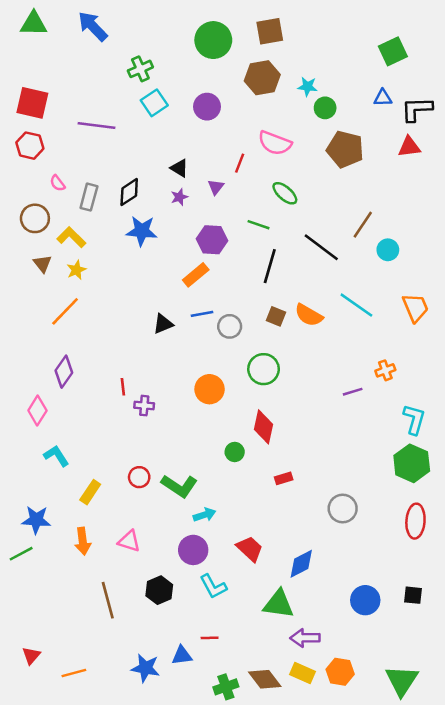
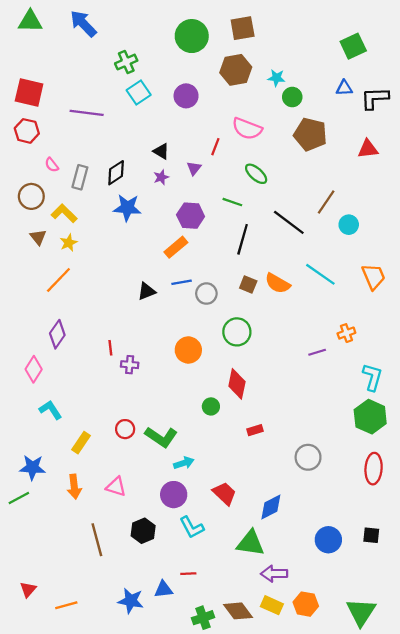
red triangle: (409, 147) -> (368, 149), moved

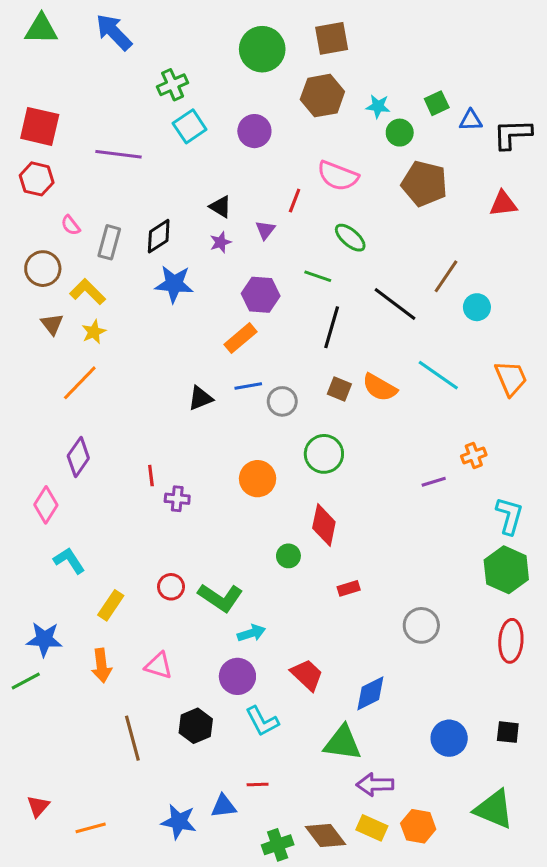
green square: (353, 46) -> (437, 103), moved, size x0.7
green triangle: (361, 612) -> (494, 809), moved, turned -40

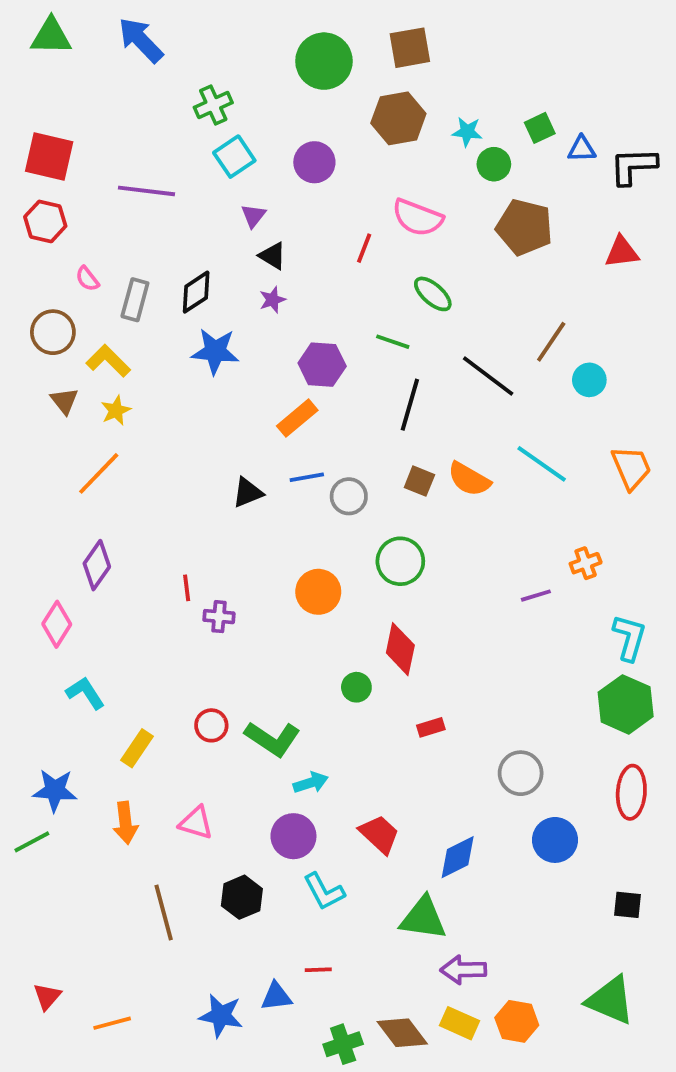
purple triangle: (265, 230) -> (253, 216), moved
blue circle: (449, 738) -> (555, 840), moved

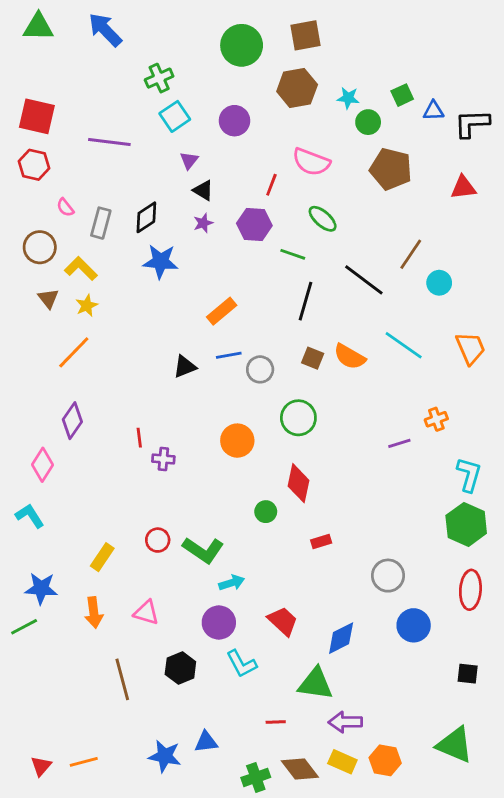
purple hexagon: (322, 365) -> (254, 224), moved
cyan L-shape: (85, 693) -> (30, 516), moved
red line: (318, 970) -> (276, 722), moved
red triangle: (47, 996) -> (41, 766), moved

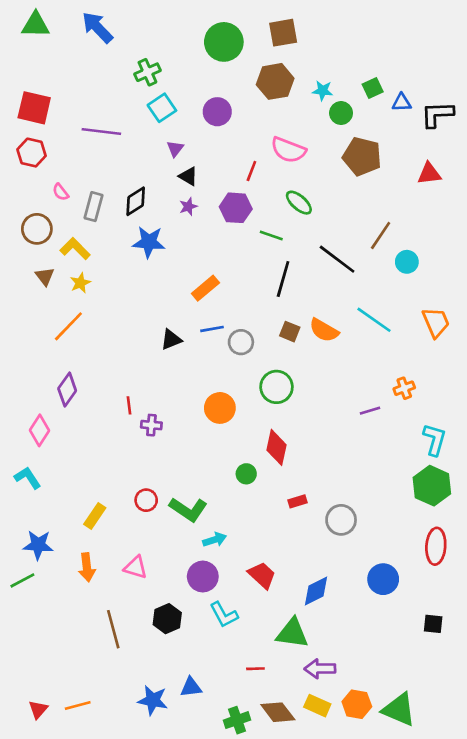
gray circle: (388, 576) -> (341, 520), moved
green triangle: (455, 745) -> (399, 709), moved

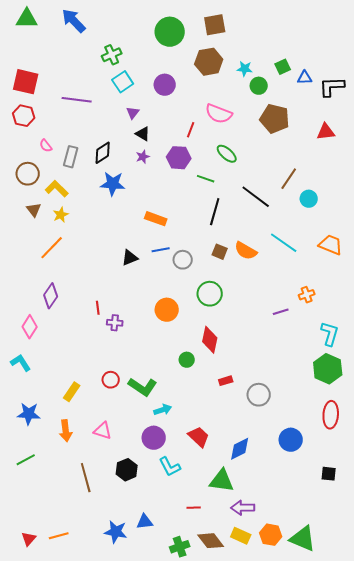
orange rectangle: (205, 288) -> (156, 219), turned 60
orange trapezoid: (436, 322) -> (331, 245), turned -45
green line: (22, 580) -> (26, 460), moved

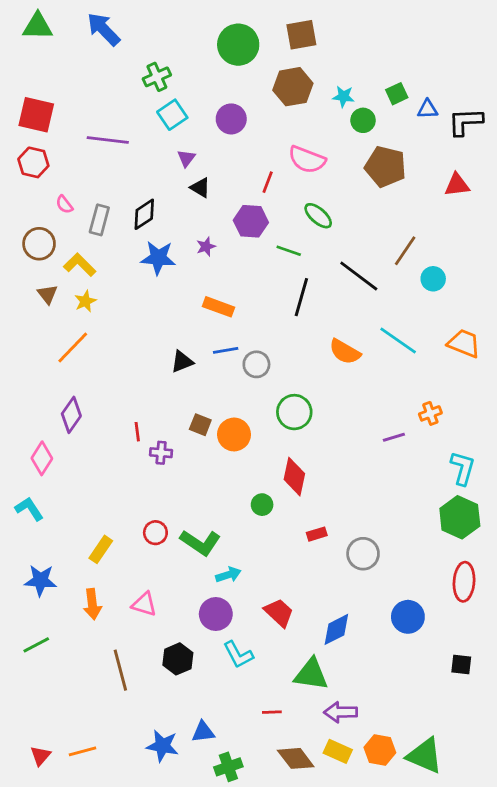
purple star: (143, 157) -> (206, 247), moved
brown square: (220, 252) -> (200, 425), moved
green cross: (180, 547) -> (228, 767), moved

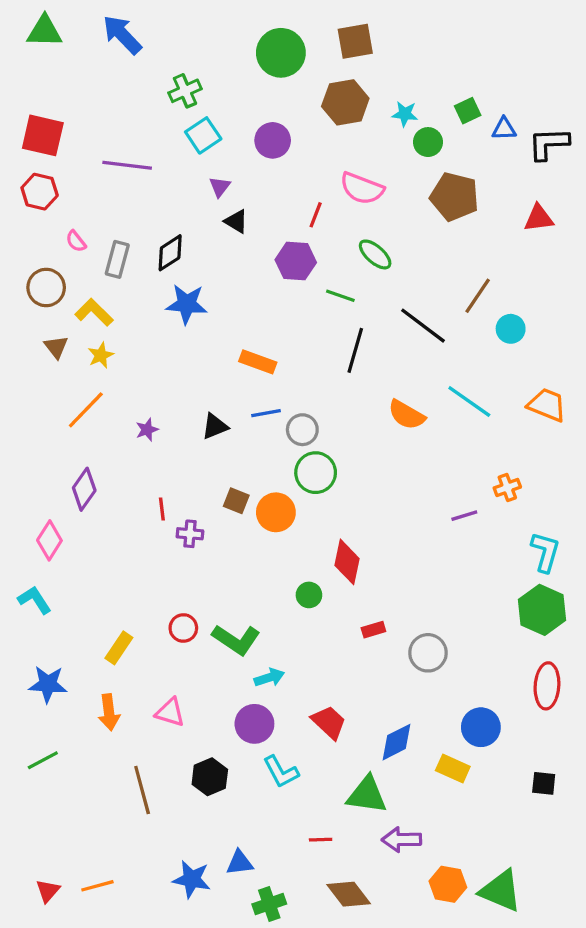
purple star: (206, 247) -> (147, 430), moved
green circle: (294, 412) -> (316, 473), moved
yellow rectangle: (338, 751) -> (453, 768), moved

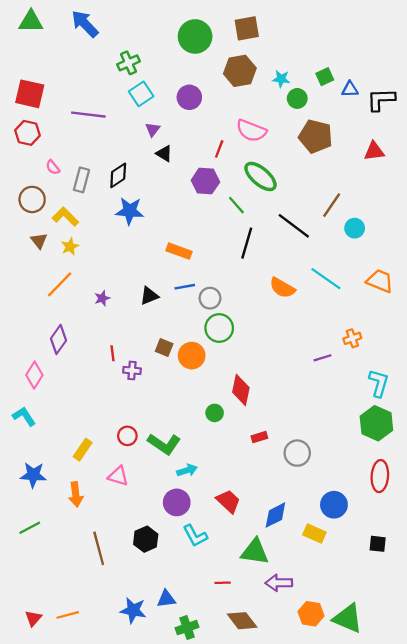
green ellipse: (375, 254) -> (260, 176), size x1.4
green line: (340, 296) -> (236, 205), turned 30
pink triangle: (170, 712) -> (118, 476), moved

